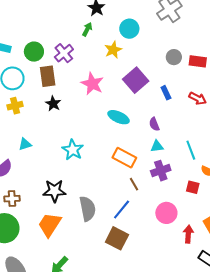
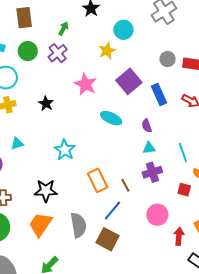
green arrow: (87, 29) -> (63, 29), moved
brown rectangle: (48, 76) -> (24, 18), moved
blue rectangle: (166, 93) -> (159, 95), size x1.5
orange rectangle: (124, 158) -> (98, 180), moved, turned 35
gray semicircle: (88, 209) -> (78, 225), moved

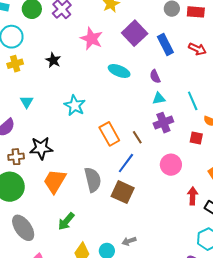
cyan triangle: (17, 144) -> (27, 102), turned -40
black star: (46, 191) -> (41, 148), moved
red arrow: (179, 236) -> (193, 196), moved

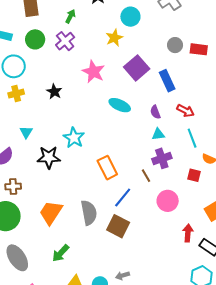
red arrow: (197, 49) -> (185, 111), moved
brown line: (137, 137) -> (146, 176), moved
black star: (41, 148) -> (49, 157), moved

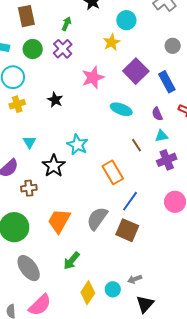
pink star: (93, 72) -> (93, 77), turned 30
black star: (49, 157) -> (54, 166), turned -30
brown line: (146, 176) -> (137, 145), moved
brown cross: (13, 186) -> (29, 188), moved
gray semicircle: (89, 213) -> (97, 218), turned -130

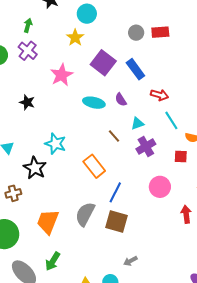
purple semicircle: (157, 114) -> (121, 100), moved
green arrow: (72, 261) -> (53, 261), moved
gray arrow: (135, 279) -> (130, 261), moved

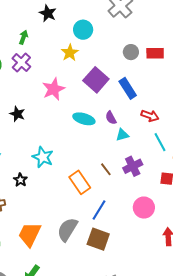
cyan triangle: (137, 123) -> (122, 135), moved
brown line: (114, 136) -> (106, 169), moved
black star: (35, 168) -> (20, 180), size x0.6

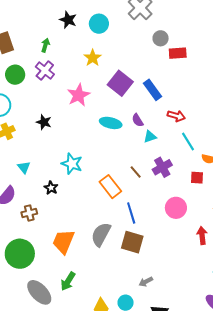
cyan circle: (83, 30) -> (99, 24), moved
gray circle: (131, 52) -> (161, 38), moved
blue line: (99, 210) -> (131, 213), turned -45

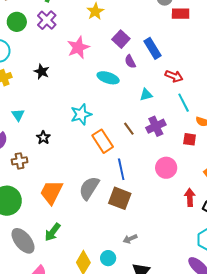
purple square: (120, 83) -> (121, 39), size x0.7
purple semicircle: (138, 120) -> (130, 62), moved
cyan star: (72, 164) -> (81, 114), moved, turned 30

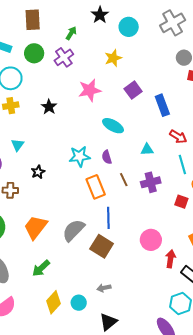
purple semicircle: (130, 62) -> (107, 157), moved
pink circle: (166, 168) -> (151, 240), moved
green arrow: (53, 232) -> (41, 268), moved

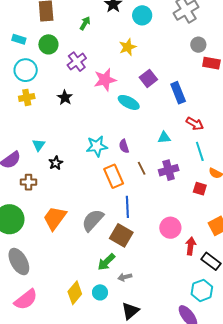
purple cross: (64, 57) -> (77, 62), moved
cyan ellipse: (113, 126) -> (129, 102), moved
cyan triangle: (18, 145) -> (39, 145), moved
green arrow: (41, 268) -> (106, 262), moved

